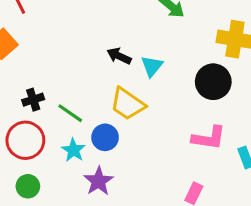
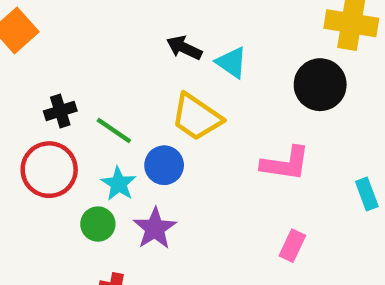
cyan triangle: (152, 66) -> (231, 62), turned -35
pink L-shape: (209, 138) -> (285, 164), moved
green circle: (28, 186) -> (98, 224), moved

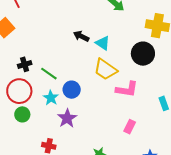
yellow trapezoid: (196, 117) -> (105, 69), moved
green circle: (98, 224) -> (22, 114), moved

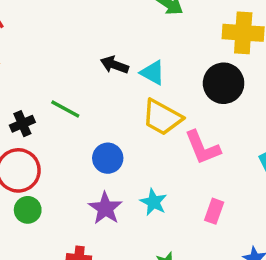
green line: (49, 74) -> (65, 109), moved
pink L-shape: (127, 89) -> (202, 148), turned 65
cyan star: (51, 98) -> (154, 202), moved

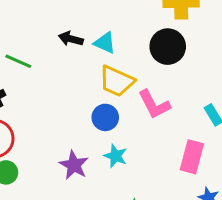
green line: (65, 109) -> (18, 61), moved
blue circle: (108, 158) -> (105, 117), moved
pink rectangle: (214, 211) -> (192, 157), moved, size x1.5

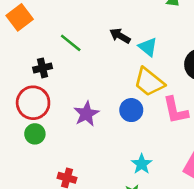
cyan star: (116, 156) -> (142, 164), moved
purple star: (74, 165) -> (86, 114), moved

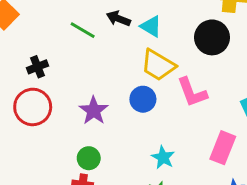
green line: (71, 43) -> (83, 30), moved
green circle: (35, 134) -> (89, 158), moved

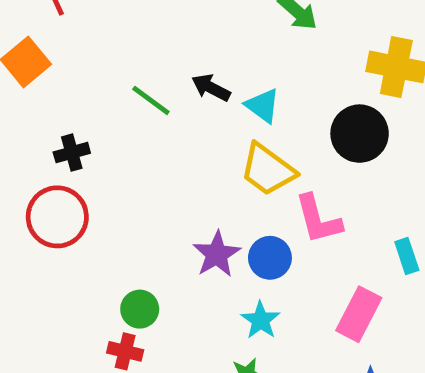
blue circle: (143, 99) -> (270, 258), moved
purple star: (94, 111) -> (217, 254), moved

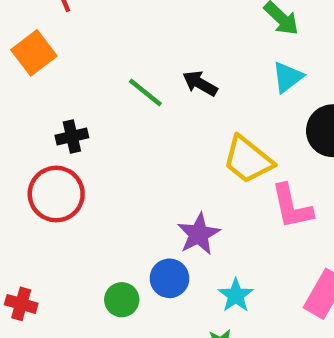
cyan triangle: (263, 106) -> (288, 77), moved, turned 44
blue circle: (270, 258) -> (170, 278), moved
green circle: (140, 309) -> (122, 300), moved
red cross: (125, 351) -> (21, 304), moved

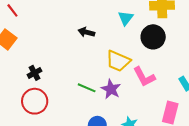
green line: (145, 93) -> (87, 88), moved
purple star: (199, 234) -> (111, 89), moved

